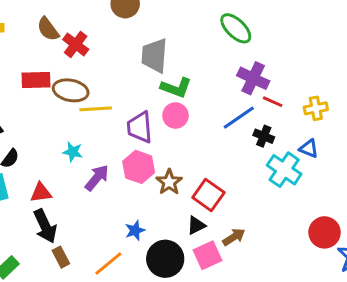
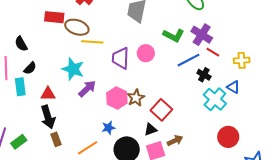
green L-shape: (176, 88) -> (174, 35), moved
cyan star: (73, 152) -> (73, 69), size x1.6
pink hexagon: (139, 167) -> (117, 98), moved
red circle: (325, 232) -> (228, 137), moved

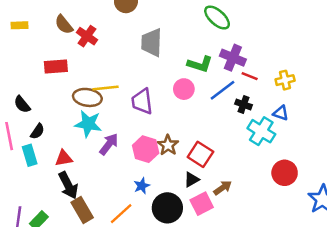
brown ellipse: (77, 27) -> (87, 97), moved
pink circle: (146, 53) -> (184, 89), moved
brown rectangle: (56, 139) -> (82, 210), size x1.5

